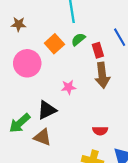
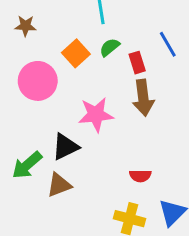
pink star: (69, 87) -> (96, 115), size x1.6
brown triangle: (42, 137) -> (59, 185), turned -42

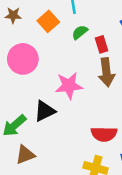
orange square: (76, 53) -> (48, 21), moved
red semicircle: (140, 176) -> (104, 134), size x1.5
brown triangle: (59, 185) -> (25, 155), moved

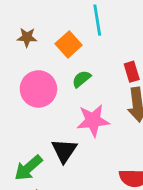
green semicircle: (80, 32) -> (81, 79), moved
black triangle: (45, 111) -> (64, 151), turned -30

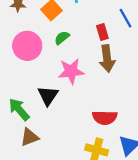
green arrow: (28, 168) -> (19, 109), turned 90

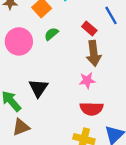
red rectangle: (102, 32) -> (89, 28), turned -32
pink star: (71, 71) -> (87, 80), moved, size x0.7

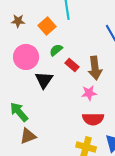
red rectangle: (89, 28) -> (72, 65), moved
black triangle: (38, 88) -> (44, 80), moved

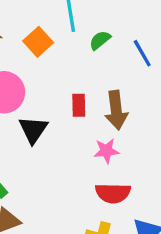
green semicircle: (56, 50) -> (100, 40), moved
red rectangle: (72, 65) -> (79, 105), turned 48

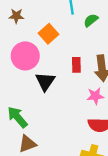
orange square: (38, 42) -> (49, 34), moved

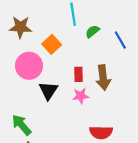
brown star: (16, 16) -> (20, 27), size x1.5
pink star: (95, 96) -> (81, 96), moved

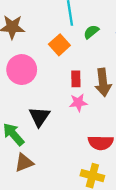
orange square: (52, 44) -> (59, 45), moved
black triangle: (48, 91) -> (39, 117), moved

